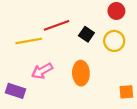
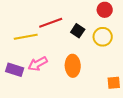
purple rectangle: (15, 91) -> (15, 70), moved

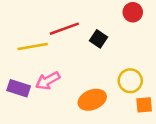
yellow circle: (103, 37) -> (130, 81), moved
orange ellipse: (73, 66) -> (92, 100), moved, turned 70

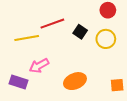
yellow circle: (130, 81) -> (106, 39), moved
purple rectangle: (19, 88) -> (18, 82), moved

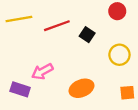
yellow line: (27, 38) -> (19, 19), moved
yellow circle: (106, 39) -> (119, 55), moved

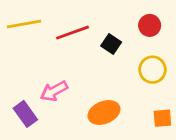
red circle: (117, 11) -> (150, 25), moved
purple rectangle: (20, 89) -> (25, 114), turned 36

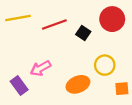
red circle: (150, 25) -> (112, 19), size x1.5
yellow circle: (152, 70) -> (105, 65), moved

